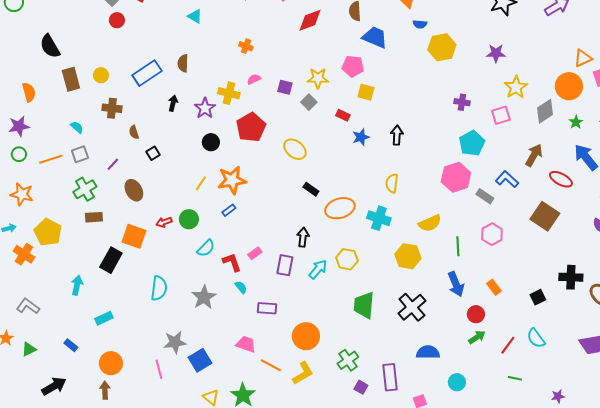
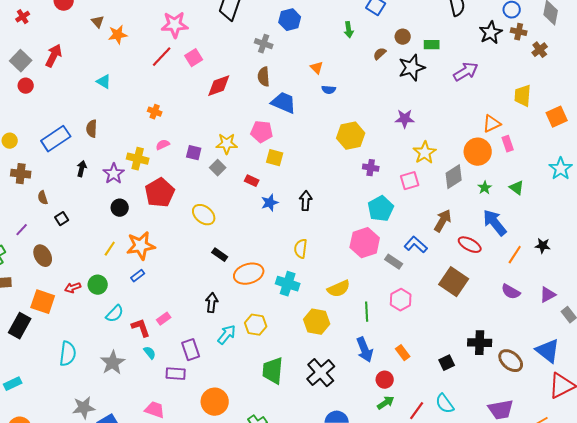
yellow hexagon: (442, 47) -> (351, 136), moved
purple rectangle: (285, 265) -> (191, 350), moved, turned -30

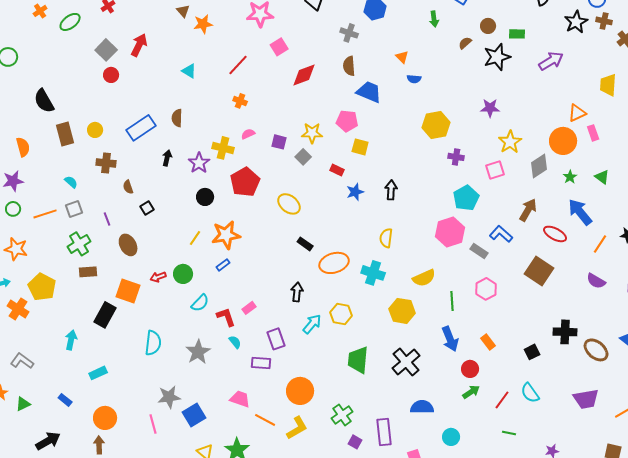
red line: (162, 57) -> (238, 65), moved
purple line: (22, 230) -> (107, 219), turned -64

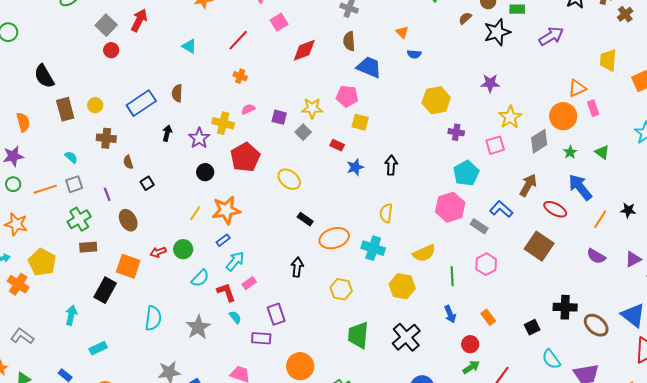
cyan arrow: (312, 324) -> (235, 261), moved
blue arrow: (450, 339) -> (450, 314), size x0.7
cyan semicircle: (530, 393) -> (551, 359), moved

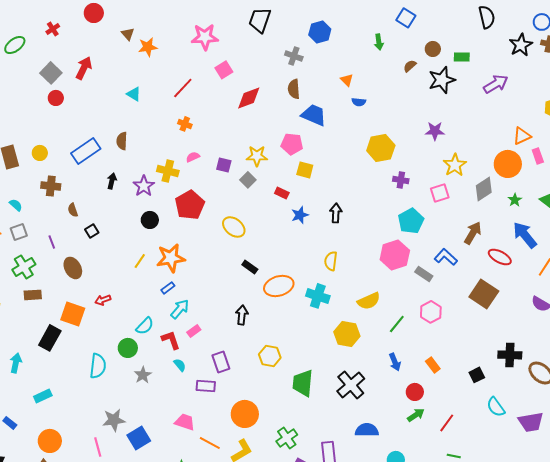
green circle: (183, 249) -> (128, 348), moved
green line: (452, 276) -> (397, 324), turned 42
yellow hexagon: (341, 289) -> (270, 356), moved
gray star: (198, 327) -> (143, 375), size x0.7

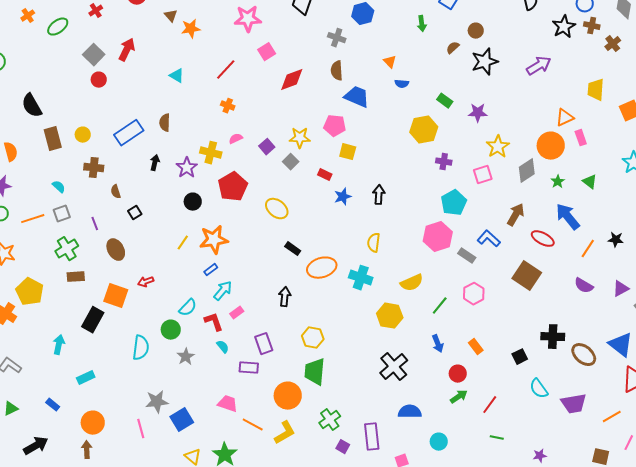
green rectangle: (462, 57) -> (445, 101), moved, turned 35
purple square: (224, 165) -> (267, 147), turned 35
green trapezoid: (303, 383) -> (315, 372), moved

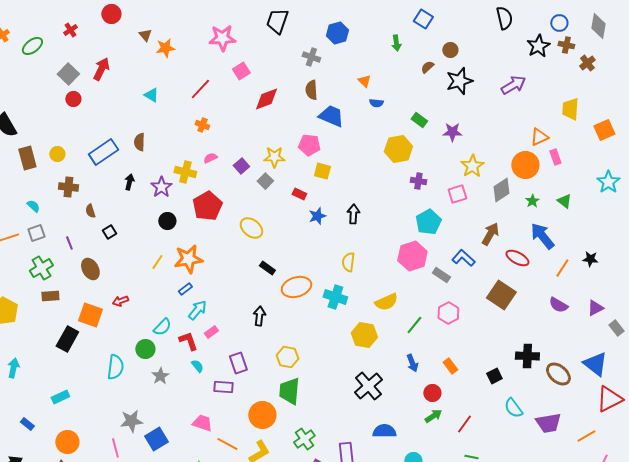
cyan arrow: (59, 345) -> (13, 368), moved

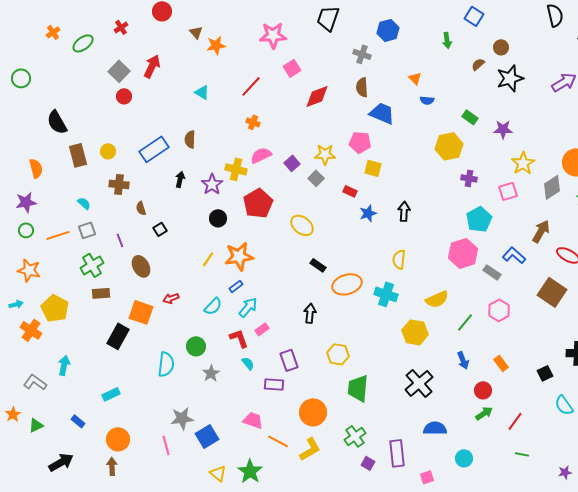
pink semicircle: (210, 158) -> (261, 155), size x1.5
cyan semicircle: (162, 327) -> (213, 306), moved
green trapezoid: (289, 391) -> (358, 388), moved

